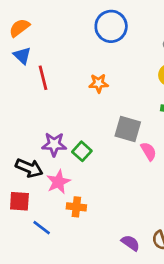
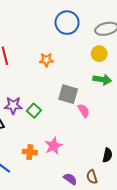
blue circle: (111, 26) -> (67, 23), moved
pink star: (58, 182) -> (54, 146), moved

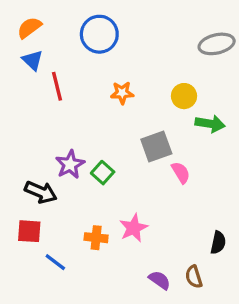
blue circle: (67, 23) -> (99, 34), moved
yellow circle: (99, 54) -> (184, 96), moved
gray square: (68, 94) -> (156, 147), turned -36
purple star: (13, 105) -> (70, 164), turned -30

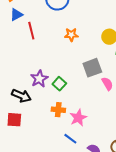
blue triangle: (33, 60) -> (16, 15), turned 48
orange cross: (96, 238) -> (58, 110), moved
blue line: (55, 262) -> (70, 139), moved

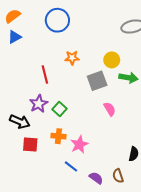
red line: (31, 31) -> (45, 75), moved
gray square: (92, 68) -> (97, 81), moved
red square: (14, 120) -> (30, 145), moved

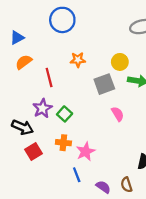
orange semicircle: (12, 16) -> (24, 62), moved
red square: (30, 145) -> (34, 152), turned -35
blue line: (71, 166) -> (77, 175), turned 32

